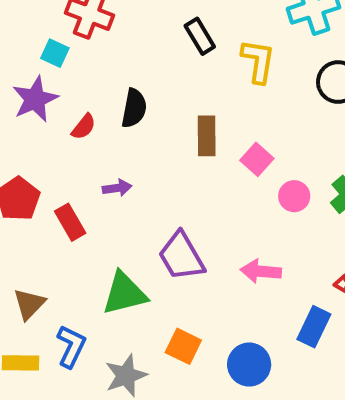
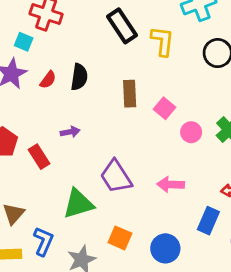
black rectangle: (200, 36) -> (122, 26), size x1.4
red semicircle: (84, 127) -> (48, 80), moved

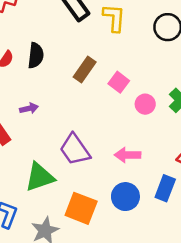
brown rectangle: (130, 94) -> (85, 69), turned 40
orange square: (120, 238) -> (81, 208), size x1.4
blue circle: (165, 248) -> (125, 197), moved

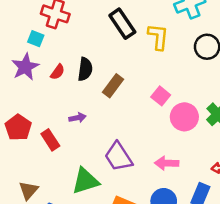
brown rectangle: (85, 69) -> (113, 86), moved
pink circle: (145, 104) -> (184, 117), size x1.5

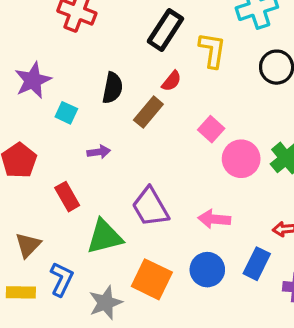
black rectangle: (122, 24) -> (165, 30), turned 64
cyan square: (36, 39) -> (66, 113), moved
red semicircle: (58, 72) -> (171, 81), moved
red rectangle: (50, 140) -> (67, 197), moved

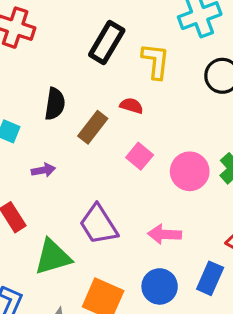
red semicircle: (171, 81) -> (131, 106), moved, turned -110
pink square: (211, 129) -> (140, 156), moved

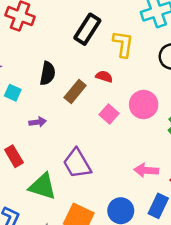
pink circle: (190, 171) -> (144, 105), moved
pink arrow: (165, 234) -> (146, 170), moved
green triangle: (53, 257) -> (43, 186), turned 32

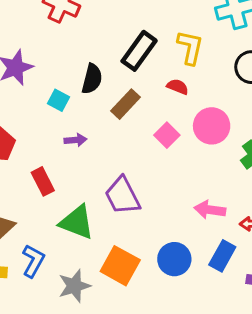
black rectangle: (87, 29) -> (139, 51), moved
red semicircle: (104, 76) -> (178, 87), moved
cyan square: (13, 93) -> (59, 100), moved

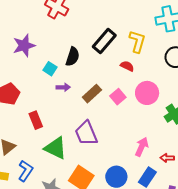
brown rectangle: (125, 104) -> (92, 94), moved
purple arrow: (75, 140) -> (63, 87), moved
pink arrow: (210, 210) -> (142, 147), turned 102

